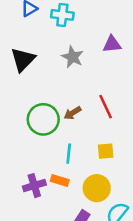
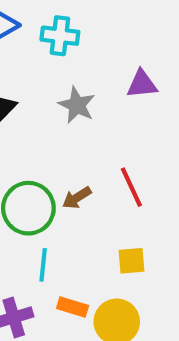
cyan line: (69, 154) -> (43, 265), moved
orange rectangle: (60, 180) -> (73, 307), moved

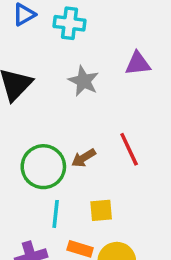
yellow square: (131, 261) -> (101, 210), moved

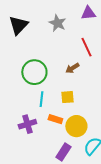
red line: (129, 149) -> (86, 47), moved
brown arrow: (84, 158) -> (72, 68), moved

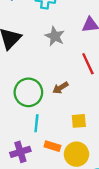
brown arrow: (72, 68) -> (60, 88), moved
yellow square: (67, 97) -> (79, 121), moved

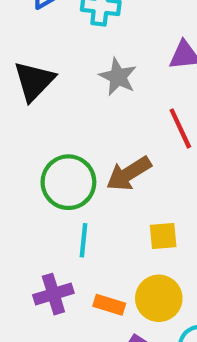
brown arrow: (60, 88) -> (129, 174), size x1.5
orange rectangle: (52, 146) -> (109, 305), moved

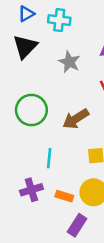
black triangle: (34, 81) -> (25, 47), moved
green circle: (68, 182) -> (31, 110), moved

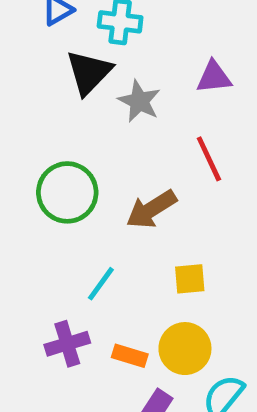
black triangle: (25, 47) -> (89, 72), moved
cyan line: (49, 158) -> (101, 284), turned 30

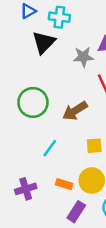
gray star: (139, 101) -> (83, 57), moved, turned -30
purple cross: (67, 344) -> (26, 189), moved

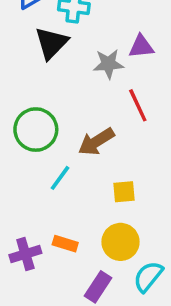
cyan line: (50, 148) -> (60, 178), moved
orange rectangle: (64, 184) -> (65, 244), moved

